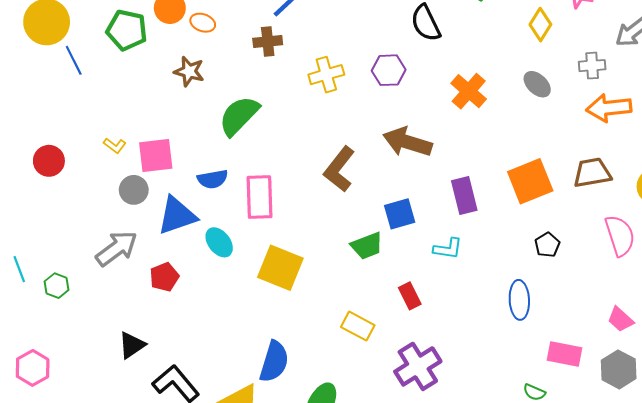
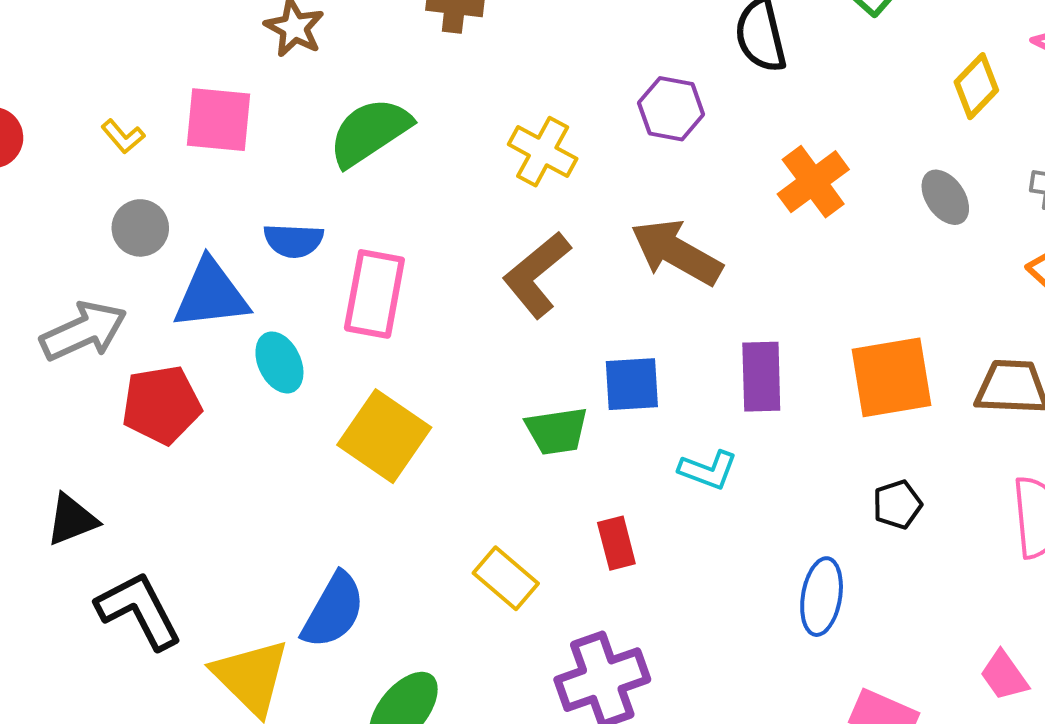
yellow cross: (326, 75) -> (543, 152), moved, turned 32
pink square: (156, 155) -> (219, 120), moved
red pentagon: (164, 277) -> (161, 405), size x1.4

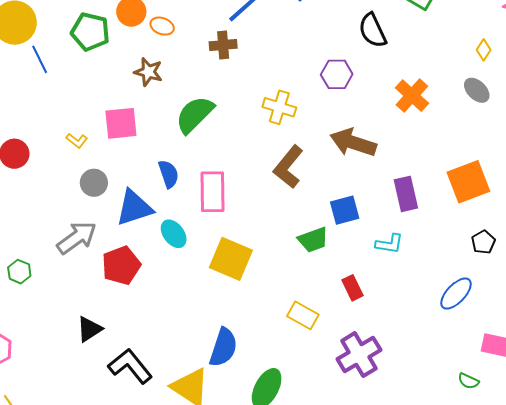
yellow diamond: (976, 86) -> (484, 50), moved, size x0.7
blue semicircle: (294, 240) -> (169, 174), turned -100
blue ellipse: (822, 597) -> (456, 294), turned 45

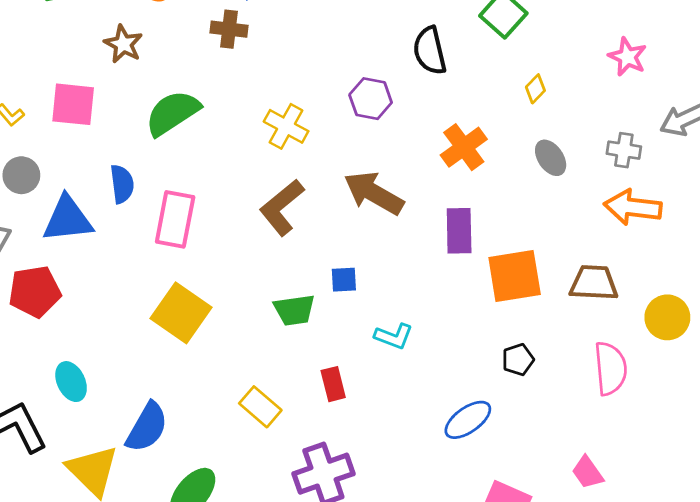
yellow diamond: (484, 50) -> (535, 89), moved
purple rectangle: (406, 194) -> (459, 231), moved
blue square: (345, 210) -> (344, 280), size x0.7
cyan ellipse: (174, 234) -> (71, 382), moved

